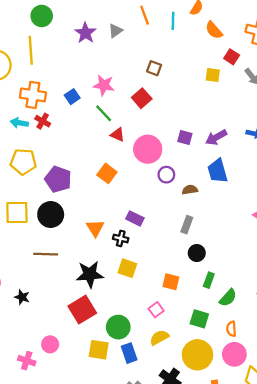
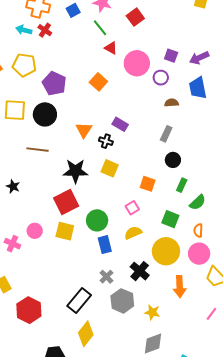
purple circle: (166, 175) -> (161, 78), moved
yellow square: (99, 350) -> (65, 231), moved

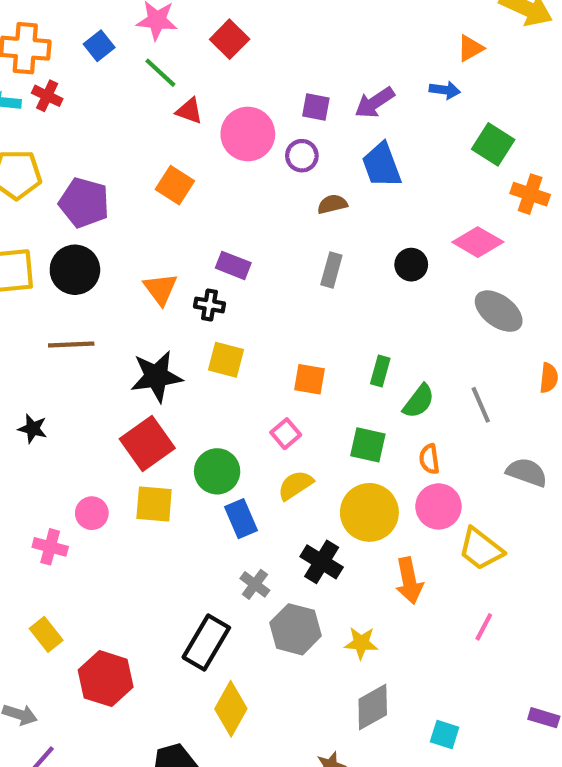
black circle: (173, 160) -> (411, 265), moved

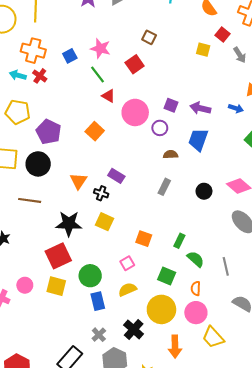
purple arrow: (375, 103) -> (200, 108), turned 36
blue trapezoid: (382, 165) -> (198, 140), turned 30
green semicircle: (419, 401) -> (196, 259), turned -96

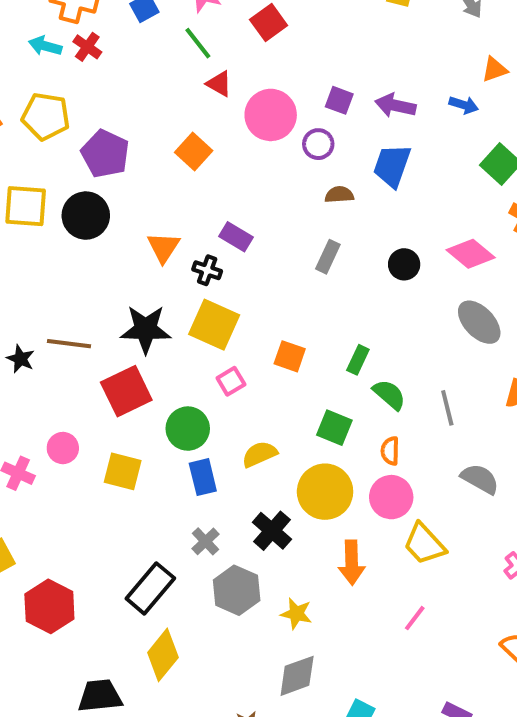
brown line: (30, 200) -> (69, 344), moved
yellow square: (104, 222) -> (214, 325), size x1.4
pink square: (127, 263) -> (231, 381), moved
yellow square: (56, 286) -> (123, 471), moved

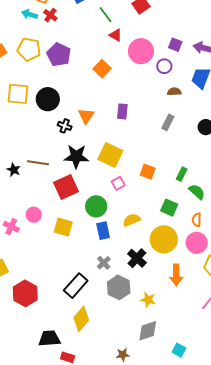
purple pentagon: (105, 154) -> (59, 55), moved
purple rectangle: (236, 237) -> (122, 111), turned 63
black cross: (207, 270) -> (65, 126), moved

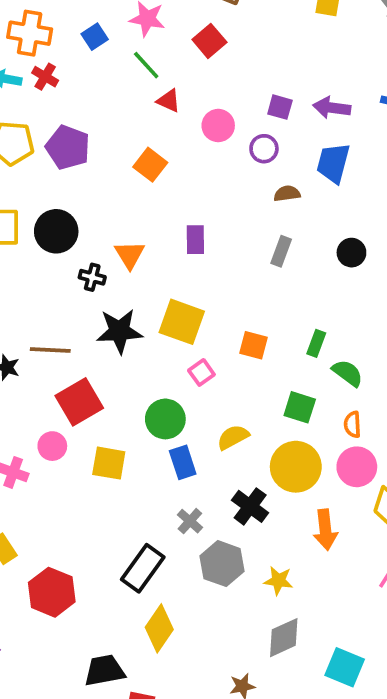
pink circle: (141, 51) -> (218, 126), size x0.7
red square: (66, 187) -> (79, 402), moved
cyan square: (179, 350) -> (345, 667), size x1.5

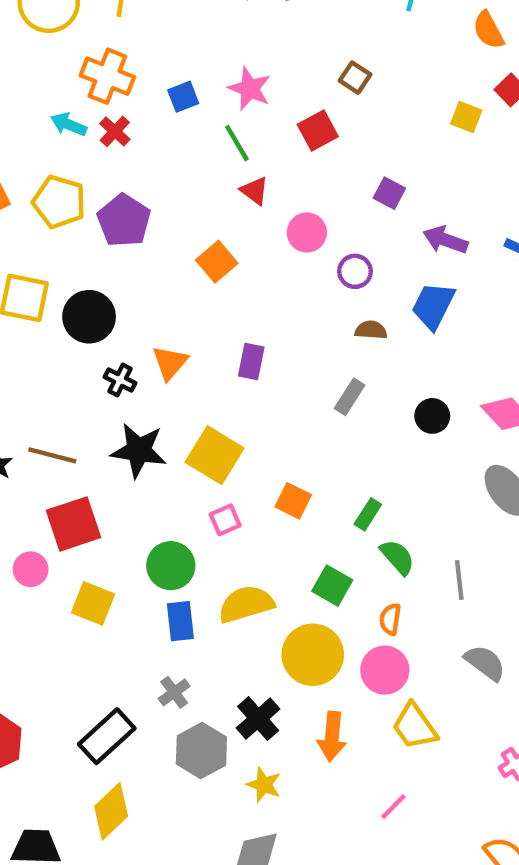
purple square: (280, 107) -> (389, 193), moved
yellow semicircle: (233, 437) -> (246, 604), size x1.4
black cross: (250, 506) -> (258, 719), moved

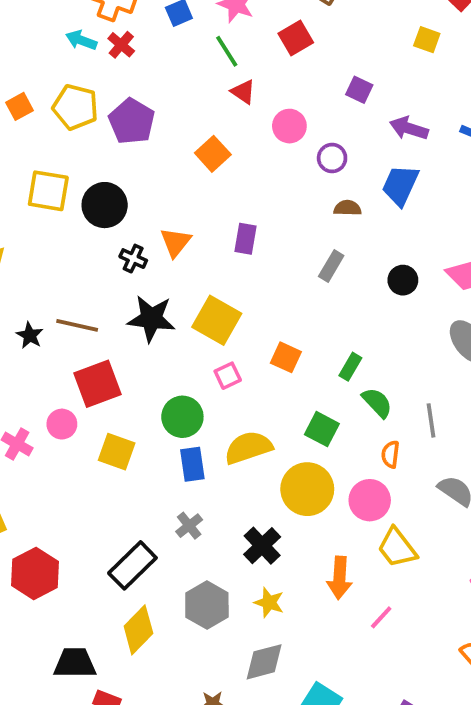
yellow square: (466, 117) -> (427, 40), moved
orange semicircle: (390, 619) -> (390, 454), moved
orange arrow: (332, 736) -> (339, 578), moved
gray hexagon: (201, 751) -> (207, 605), moved

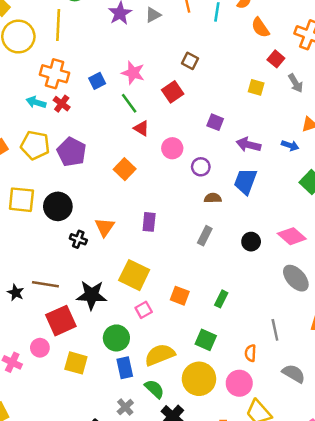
black star: (151, 319) -> (92, 295), moved
green semicircle: (377, 403) -> (154, 389), moved

